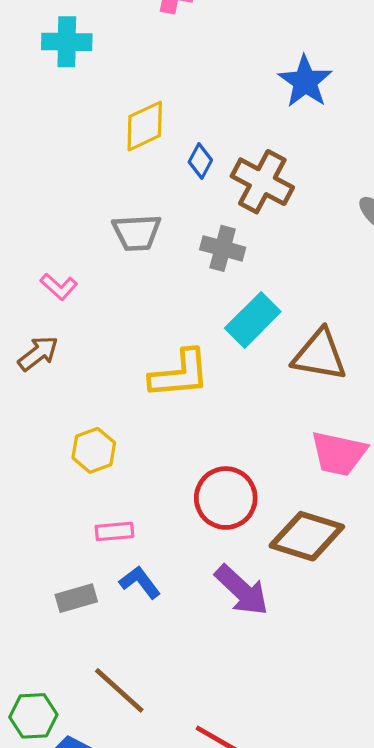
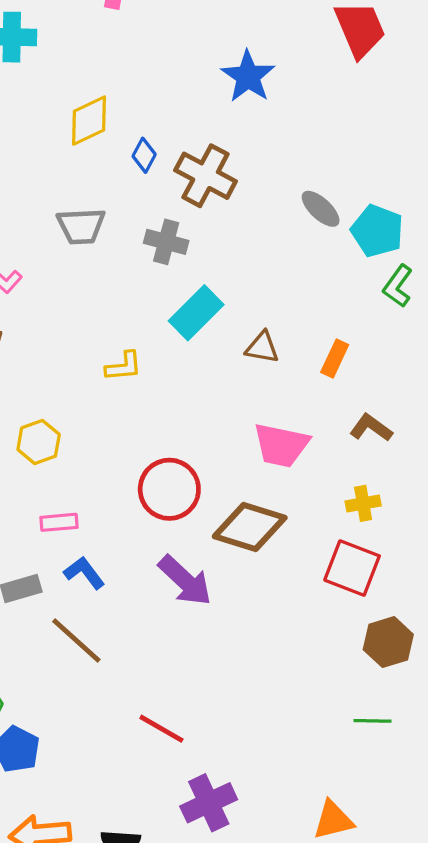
brown triangle: (320, 355) -> (262, 347), size x0.6
yellow L-shape: (180, 374) -> (124, 366), size x0.6
brown line: (119, 690) -> (76, 640), moved

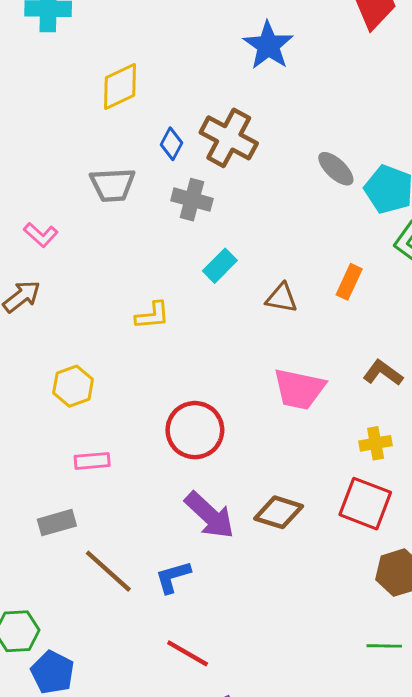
blue diamond: (144, 155) -> (171, 144), moved
cyan rectangle: (196, 313) -> (220, 266), size x0.7
orange rectangle: (335, 358) -> (349, 282), moved
brown diamond: (250, 527) -> (279, 512), moved, size x0.7
blue L-shape: (84, 573) -> (173, 577), moved, turned -69

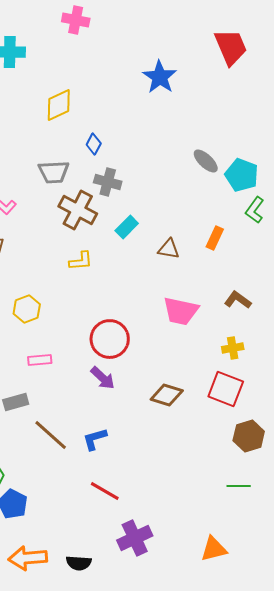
brown cross: (229, 138) -> (78, 210), moved
purple arrow: (210, 515) -> (103, 378), moved, size x0.7

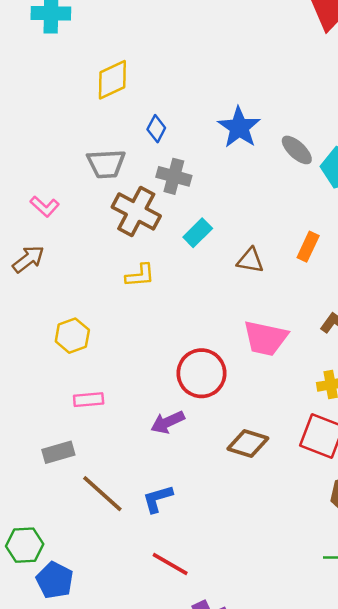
blue star: (160, 77) -> (239, 127), moved
red circle: (110, 339) -> (201, 373), moved
purple arrow: (103, 378) -> (168, 422), turned 112

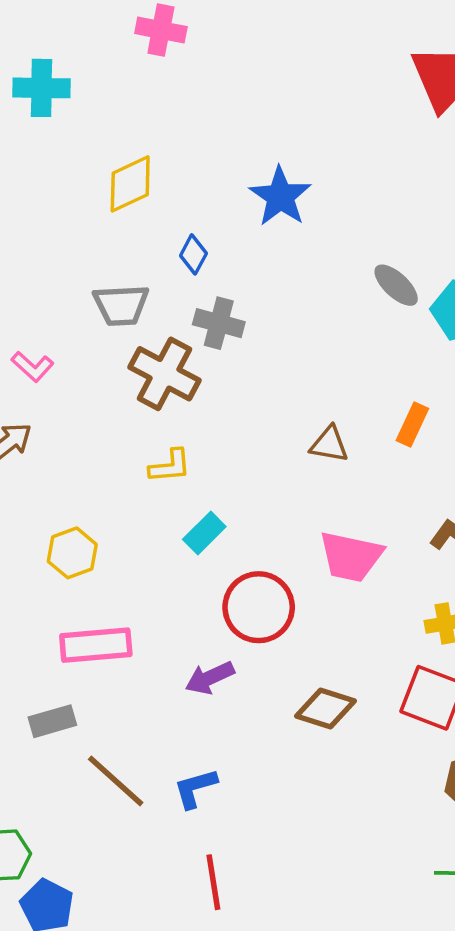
blue star: (239, 127) -> (280, 197), moved
cyan rectangle: (198, 233) -> (204, 533), moved
pink rectangle: (89, 400) -> (96, 645), size x1.6
red line: (170, 564) -> (213, 882), turned 51

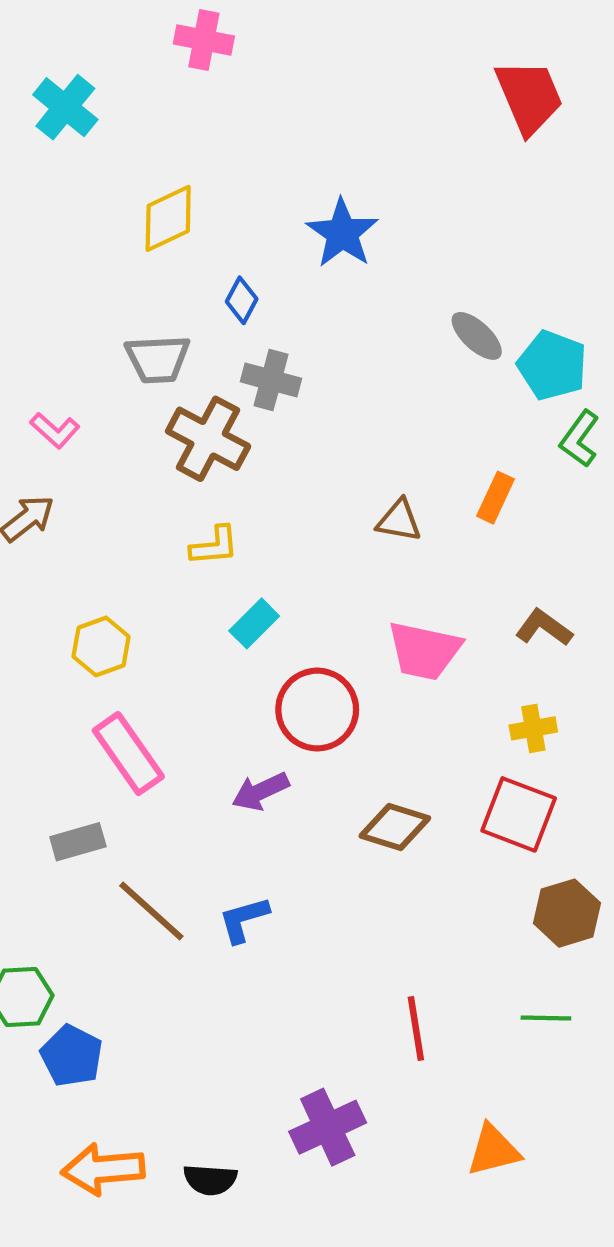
cyan cross: (41, 88) -> (65, 107), turned 38
pink rectangle: (96, 645) -> (128, 754), turned 60
red line: (213, 882) -> (416, 1029), moved

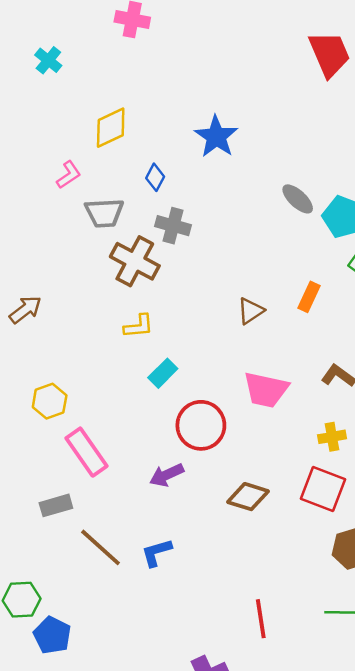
cyan cross: (65, 107) -> (48, 60), size x0.7
pink L-shape: (55, 430) -> (69, 175), moved, turned -76
brown triangle: (399, 521) -> (251, 311), turned -44
yellow hexagon: (101, 647) -> (50, 401), moved

